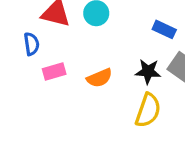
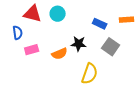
black star: (148, 71) -> (79, 44), moved

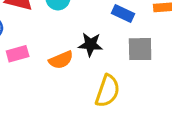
gray square: (111, 47) -> (140, 49), turned -36

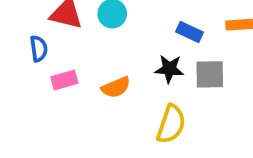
black star: (90, 44) -> (169, 69), moved

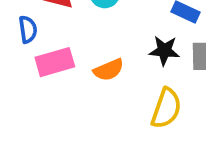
pink rectangle: (64, 80) -> (55, 62), size x1.4

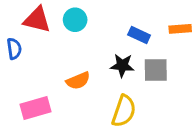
pink rectangle: (55, 62) -> (35, 108), moved

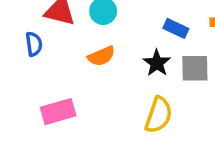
black star: (122, 65) -> (157, 63), turned 30
orange semicircle: (78, 81) -> (101, 56), moved

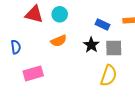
blue semicircle: (34, 44) -> (16, 47), moved
yellow semicircle: (159, 115) -> (109, 76), moved

